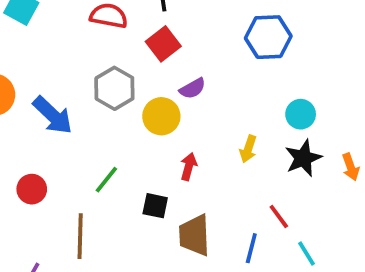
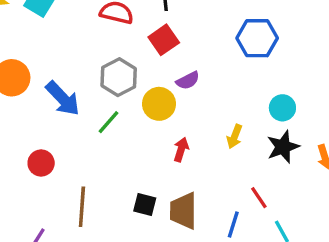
green line: (106, 180) -> (108, 122), moved
black square: (155, 206) -> (145, 205), moved

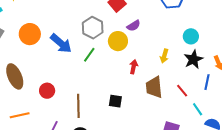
red circle: (41, 163) -> (47, 91), moved
brown trapezoid: (183, 211) -> (154, 87), moved
blue line: (233, 225) -> (207, 82), moved

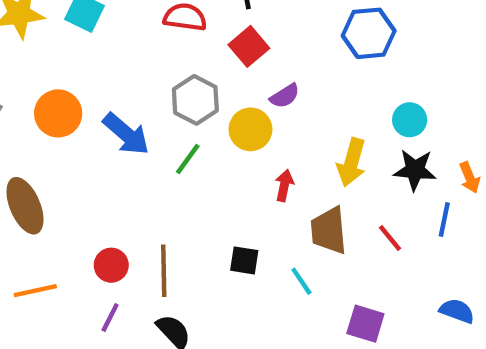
yellow arrow: (164, 56) -> (351, 162), size x1.5
black star: (193, 59) -> (415, 170), turned 30
red circle: (47, 91) -> (111, 265), moved
cyan line: (198, 109) -> (301, 281), moved

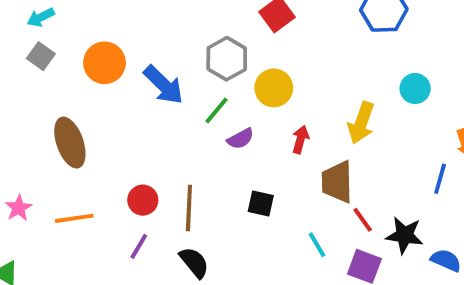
purple semicircle: (285, 96) -> (240, 139), moved
black star: (415, 170) -> (405, 235), moved
red line: (390, 238) -> (363, 220), moved
cyan line: (301, 281) -> (317, 245), moved

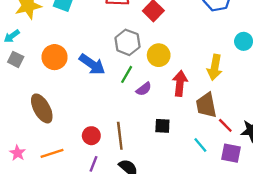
red arrow: (300, 139) -> (180, 83), size x1.5

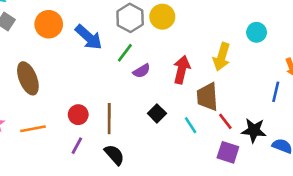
yellow circle: (159, 55) -> (162, 17), moved
black square: (162, 126) -> (157, 113), turned 35
cyan line: (200, 145) -> (191, 125), moved

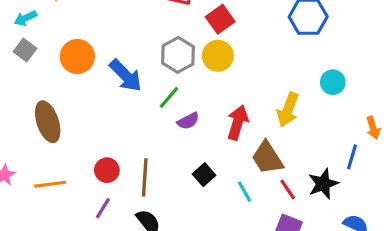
brown trapezoid: (207, 97) -> (267, 158), turned -32
black star: (254, 130) -> (323, 184), moved, turned -30

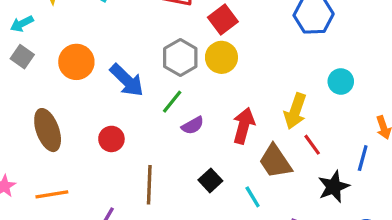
red circle: (107, 170) -> (111, 139), moved
red line: (288, 190) -> (312, 145), moved

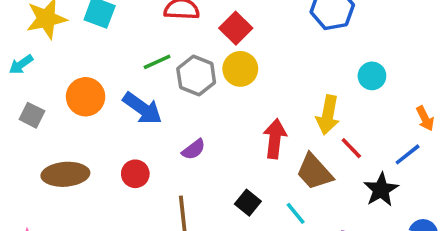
gray square: (22, 57) -> (32, 115), moved
green line: (172, 102) -> (157, 62), moved, turned 35
purple semicircle: (193, 125) -> (194, 149), moved
brown ellipse: (48, 130) -> (65, 174), turned -66
blue line: (363, 158) -> (408, 154), turned 45

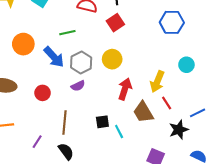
yellow circle: (240, 69) -> (112, 59), moved
gray hexagon: (196, 76) -> (81, 63), moved
black square: (248, 203) -> (102, 122), turned 32
cyan line: (296, 213) -> (119, 131), moved

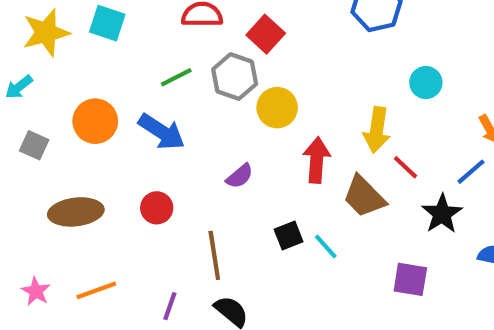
gray hexagon: (81, 63) -> (235, 77), moved
purple semicircle: (78, 86) -> (240, 176), moved

